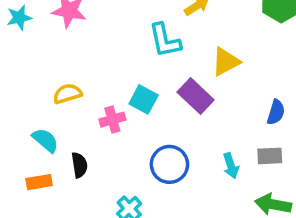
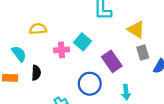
yellow triangle: (226, 62) -> (136, 30), turned 48
purple rectangle: (196, 96) -> (112, 61), moved
gray rectangle: (270, 156) -> (143, 53), moved, turned 64

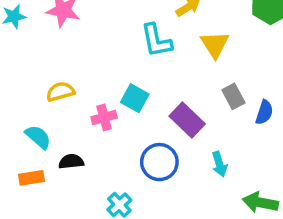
yellow triangle: (136, 30) -> (215, 44), moved, turned 36
black semicircle: (36, 73) -> (71, 162), turned -88

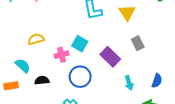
blue semicircle: (264, 112) -> (157, 81), moved
blue circle: (159, 162) -> (80, 77), moved
orange rectangle: (31, 178) -> (11, 86), moved

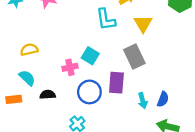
yellow semicircle: (36, 39) -> (29, 50), moved
gray rectangle: (138, 43) -> (134, 57), moved, size x1.5
purple rectangle: (110, 57) -> (116, 83), moved, turned 48
blue semicircle: (157, 81) -> (163, 99), moved

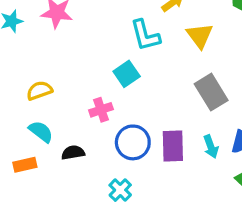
cyan square: (90, 56) -> (127, 74), moved, turned 30
gray rectangle: (134, 57) -> (211, 92), moved
purple rectangle: (116, 83) -> (173, 146), moved

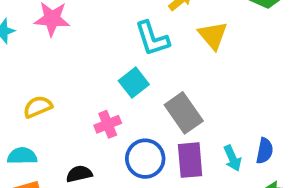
gray rectangle: (211, 92) -> (184, 113), moved
cyan semicircle: (41, 132) -> (22, 156), moved, turned -35

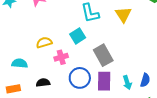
yellow semicircle: (38, 107) -> (44, 42), moved
cyan semicircle: (22, 156) -> (20, 63), moved

